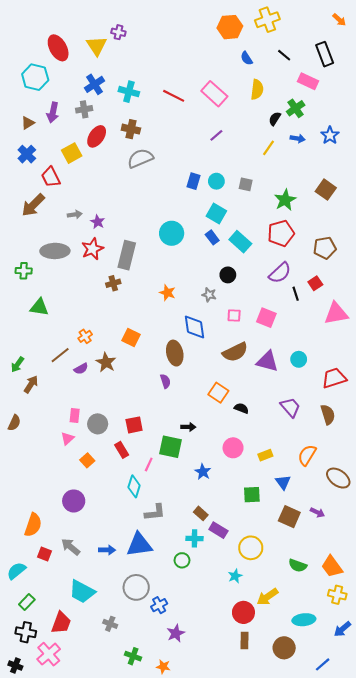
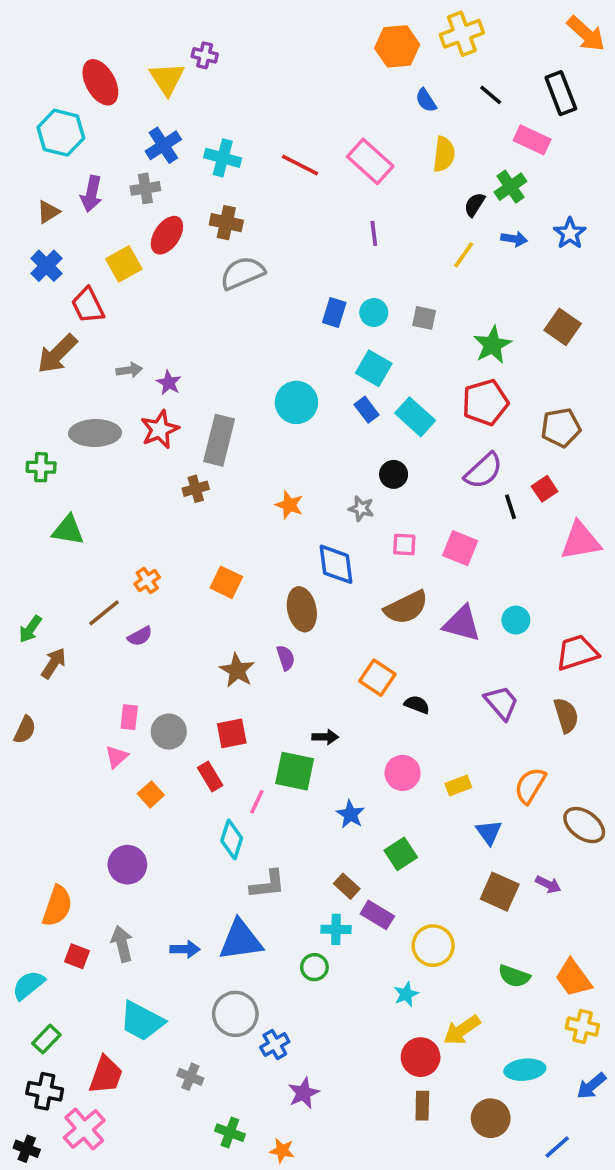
orange arrow: (339, 20) -> (586, 34), size x1.6
purple line: (216, 135) -> (374, 233), turned -56
brown star: (106, 362) -> (237, 670), moved
green square: (252, 495) -> (401, 854), moved, turned -30
gray arrow: (71, 547) -> (122, 944), turned 36

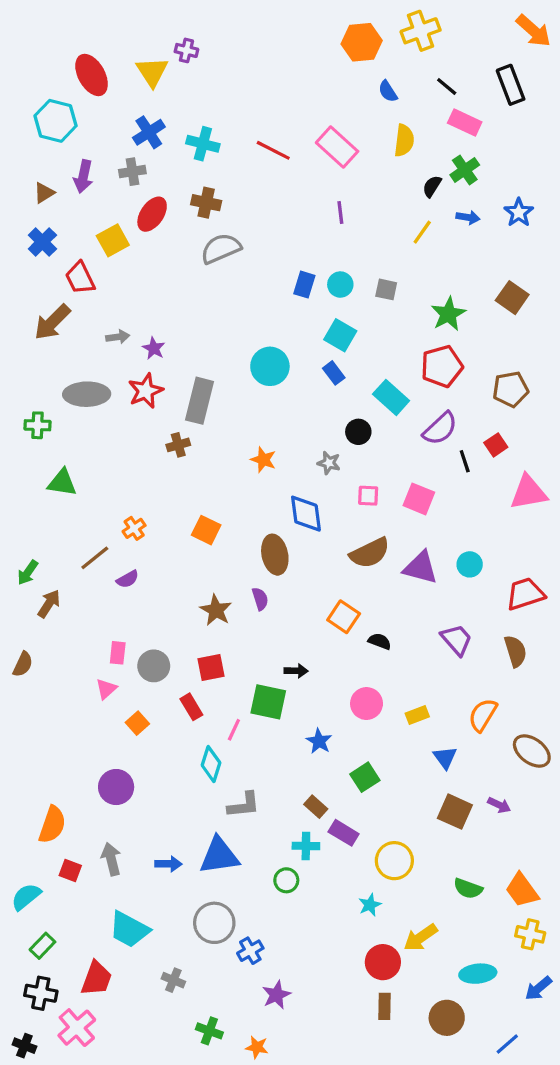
pink rectangle: (532, 140) -> (465, 122), moved
cyan rectangle: (415, 417) -> (391, 397), moved

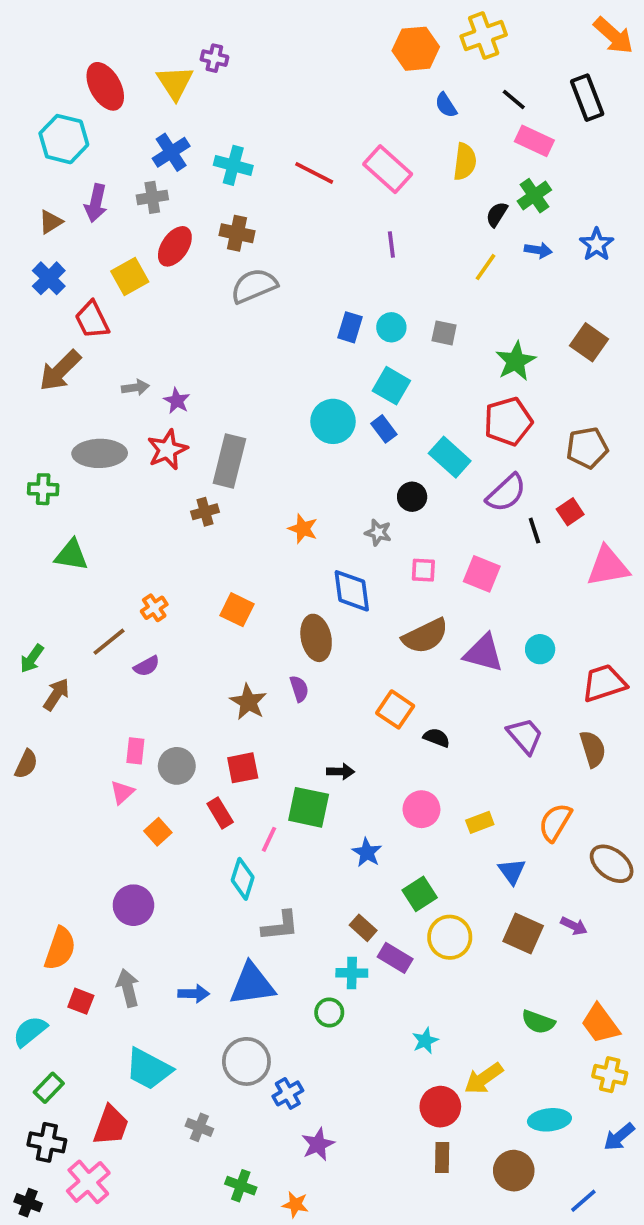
cyan circle: (270, 366) -> (333, 421), moved
yellow circle: (394, 861) -> (450, 937), moved

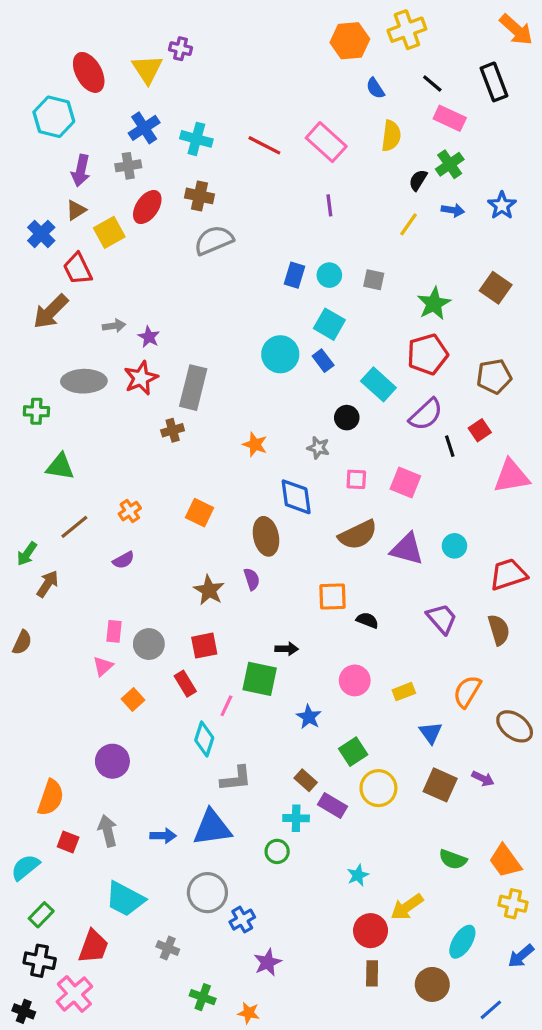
brown triangle: (51, 222) -> (76, 210), moved
brown line: (109, 642) -> (74, 527), moved
orange square: (395, 709) -> (333, 597), turned -36
cyan ellipse: (549, 1120) -> (462, 942), turned -52

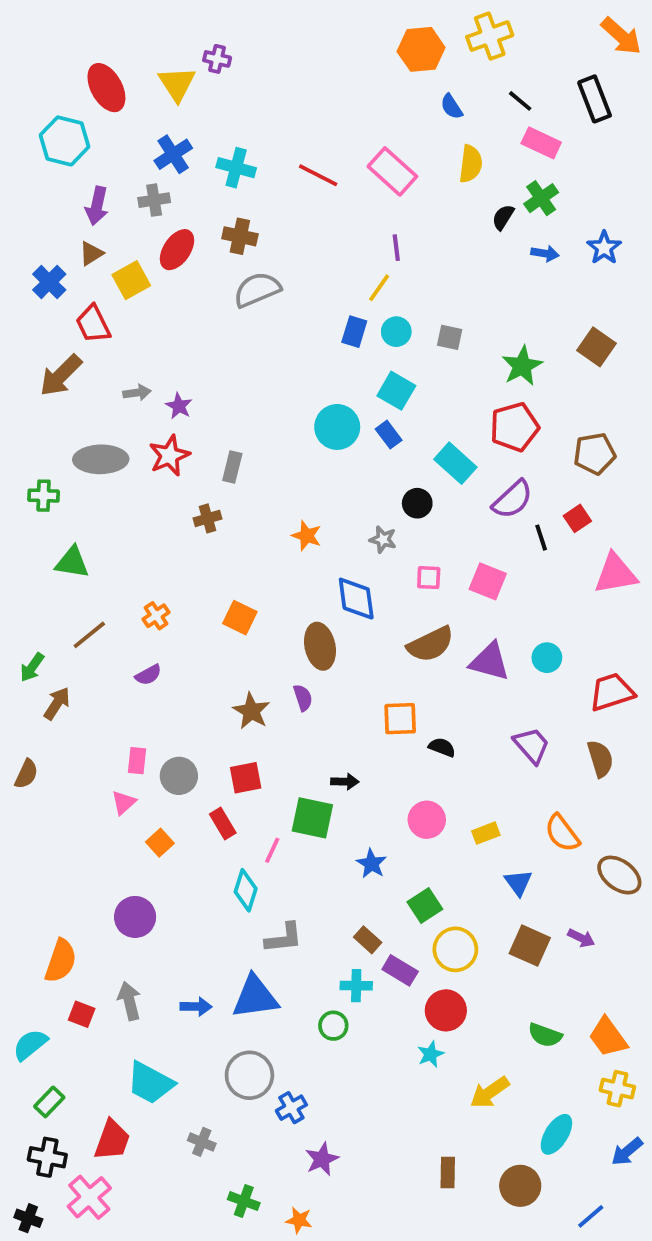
yellow line: (409, 224) -> (379, 288), moved
gray rectangle: (193, 388) -> (232, 467), size x0.6
orange semicircle: (467, 692) -> (562, 833), turned -68
red circle: (371, 931) -> (446, 1010), moved

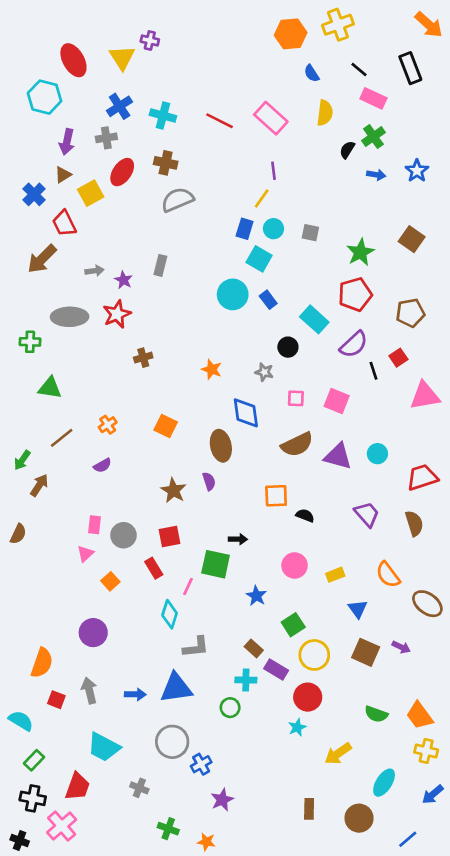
cyan square: (396, 391) -> (259, 259), moved
gray rectangle: (232, 467) -> (160, 265), moved
cyan semicircle: (30, 1045) -> (21, 721), turned 70

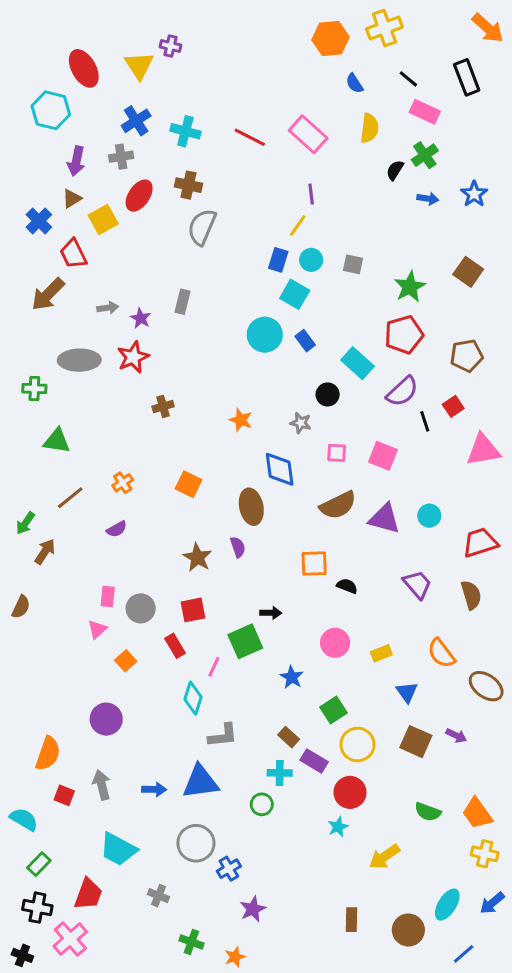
gray semicircle: (177, 200) -> (202, 227), turned -44
green square: (216, 564) -> (245, 641), turned -36
cyan ellipse: (384, 783) -> (447, 905), moved
orange star: (206, 842) -> (235, 957), turned -30

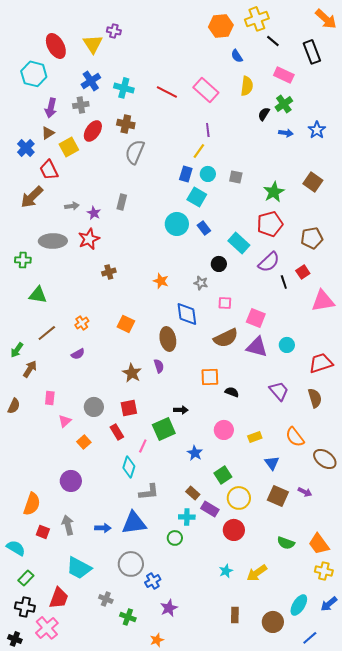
black line: (408, 79) -> (273, 41), moved
pink square: (383, 456) -> (256, 318), moved
pink rectangle: (108, 596) -> (50, 398), moved
cyan star: (338, 827) -> (226, 571), moved
green cross: (191, 942) -> (128, 617), moved

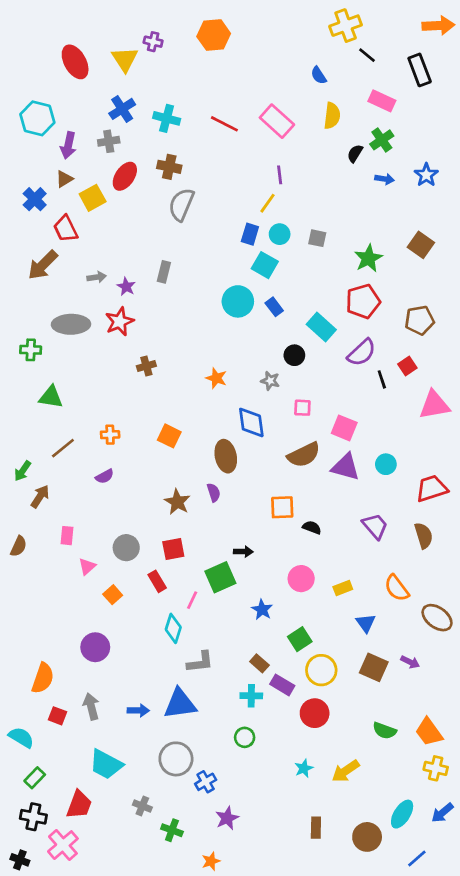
orange arrow: (326, 19) -> (438, 26), turned -45
orange hexagon: (221, 26) -> (214, 35), moved
cyan hexagon: (34, 74) -> (37, 118), moved
orange cross: (82, 323) -> (110, 435), turned 32
green circle: (175, 538) -> (245, 737), moved

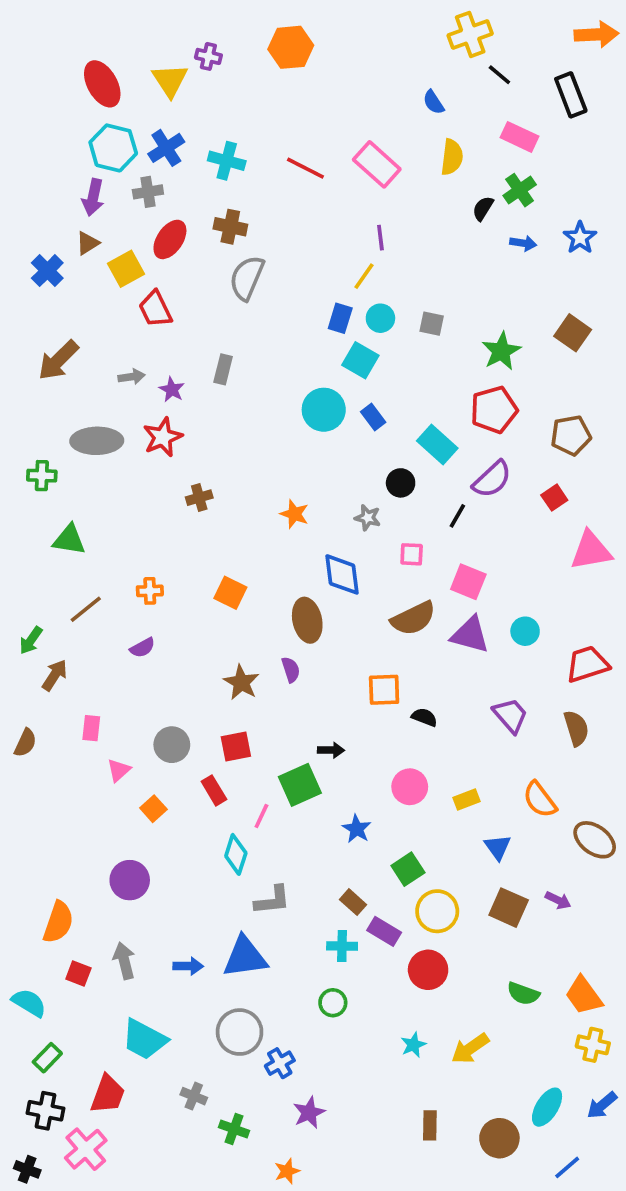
cyan hexagon: (37, 118) -> (113, 148), moved
red trapezoid: (66, 229) -> (155, 309), moved
black line: (382, 379) -> (457, 516), moved, turned 48

